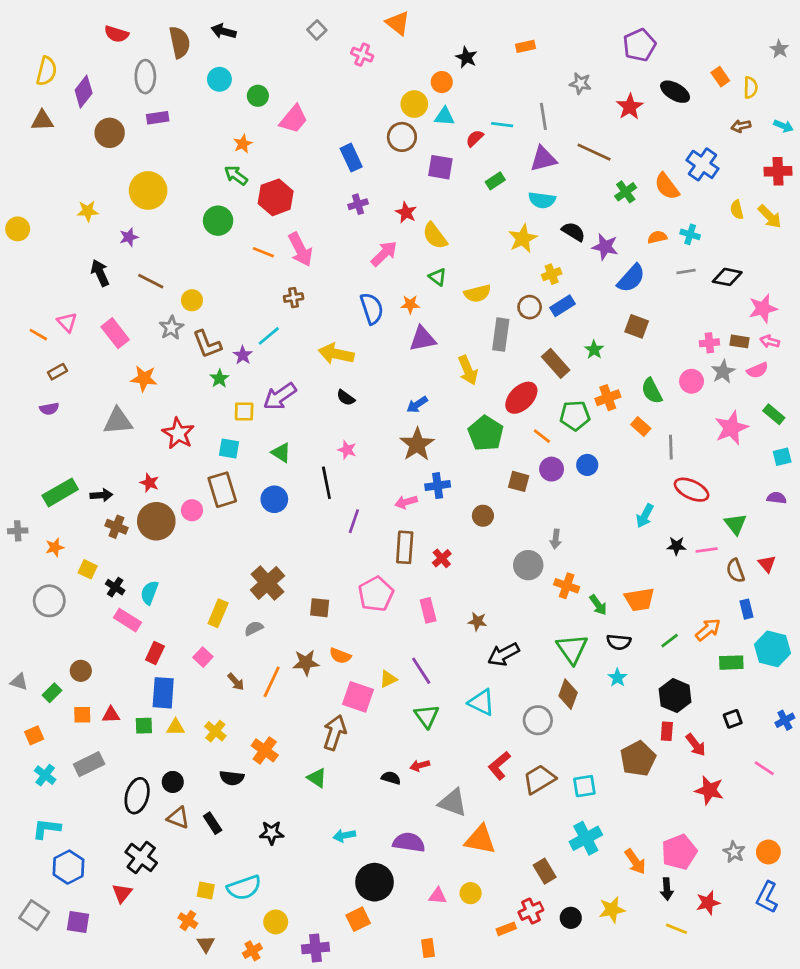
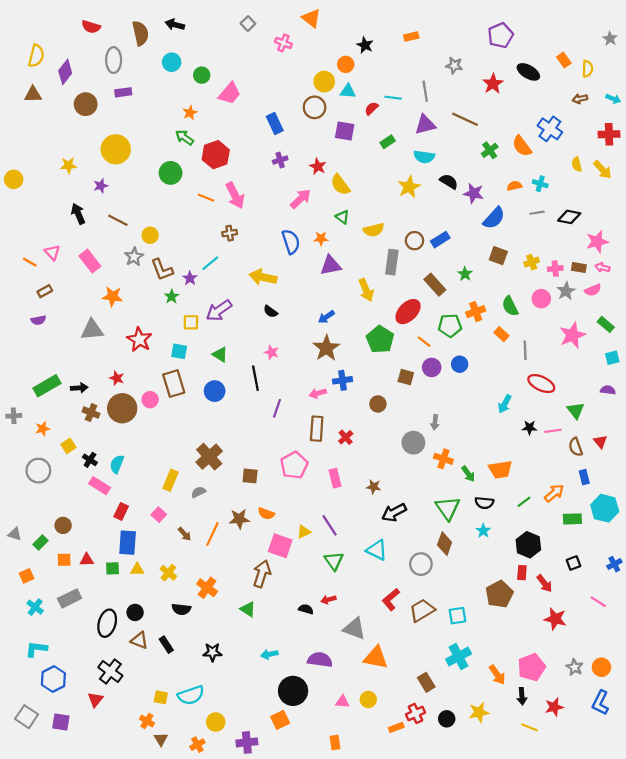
yellow cross: (552, 274) -> (532, 262), moved
yellow square: (88, 569) -> (68, 446), turned 32

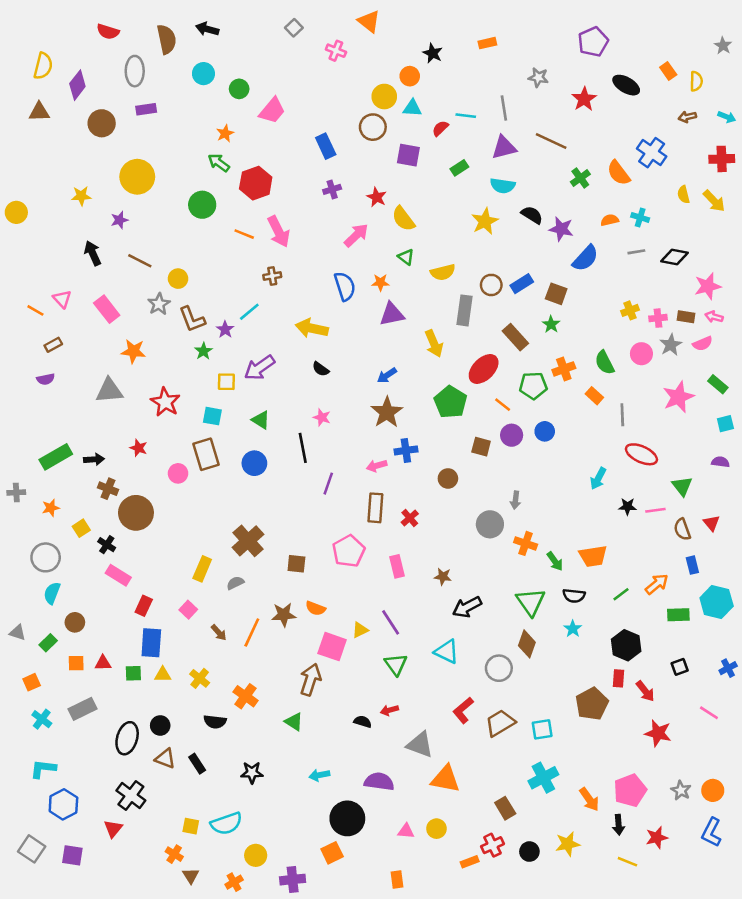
brown square: (498, 256) -> (556, 294), moved
brown circle: (122, 408) -> (136, 513), moved
cyan semicircle: (117, 464) -> (52, 593), moved

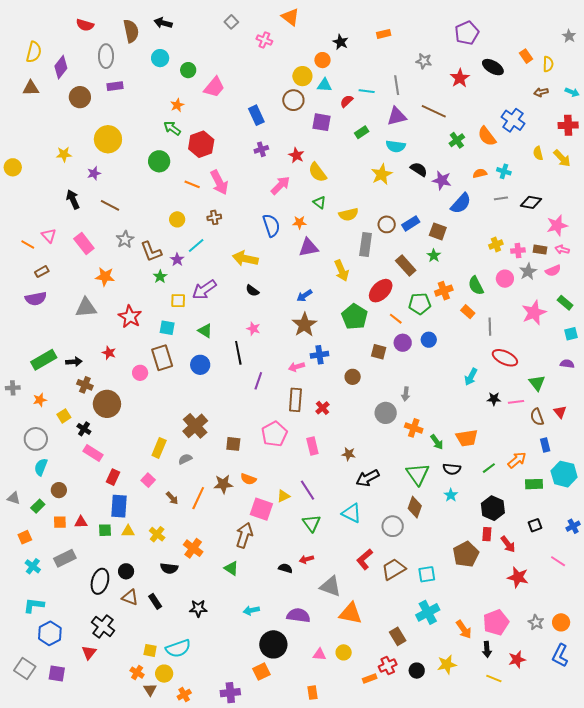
yellow circle: (178, 279) -> (177, 219), moved
purple semicircle: (46, 379) -> (36, 299), size x1.5
yellow circle: (256, 855) -> (164, 674), moved

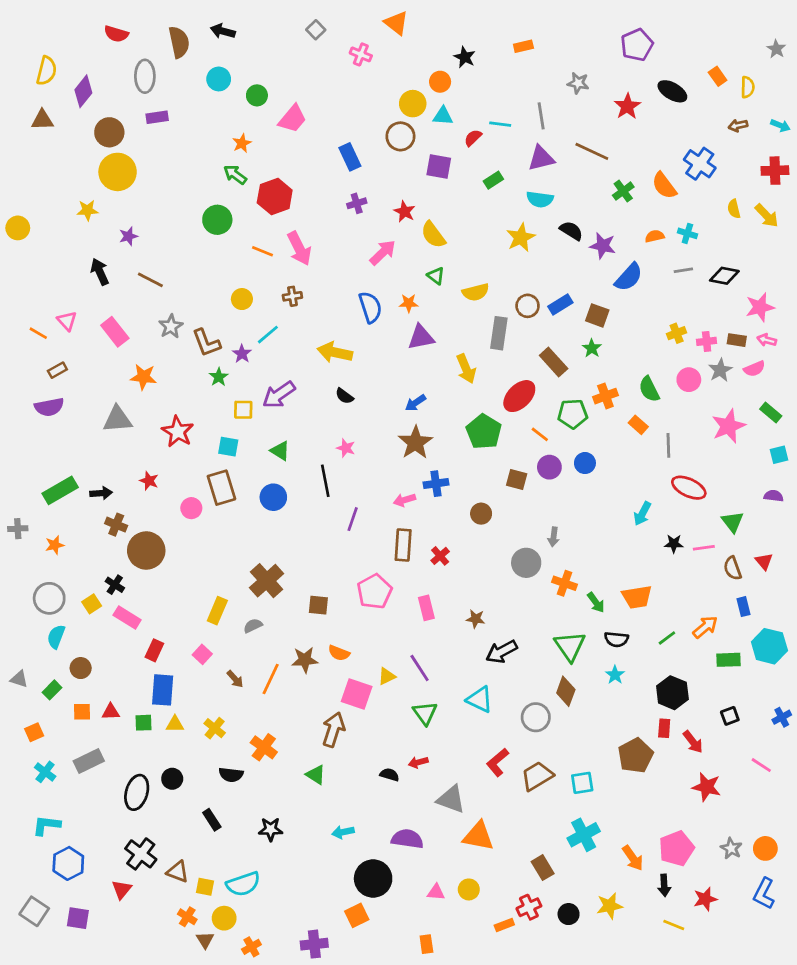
yellow circle: (108, 139) -> (118, 172), moved
yellow square: (64, 416) -> (92, 604), moved
brown triangle: (130, 597) -> (178, 872), moved

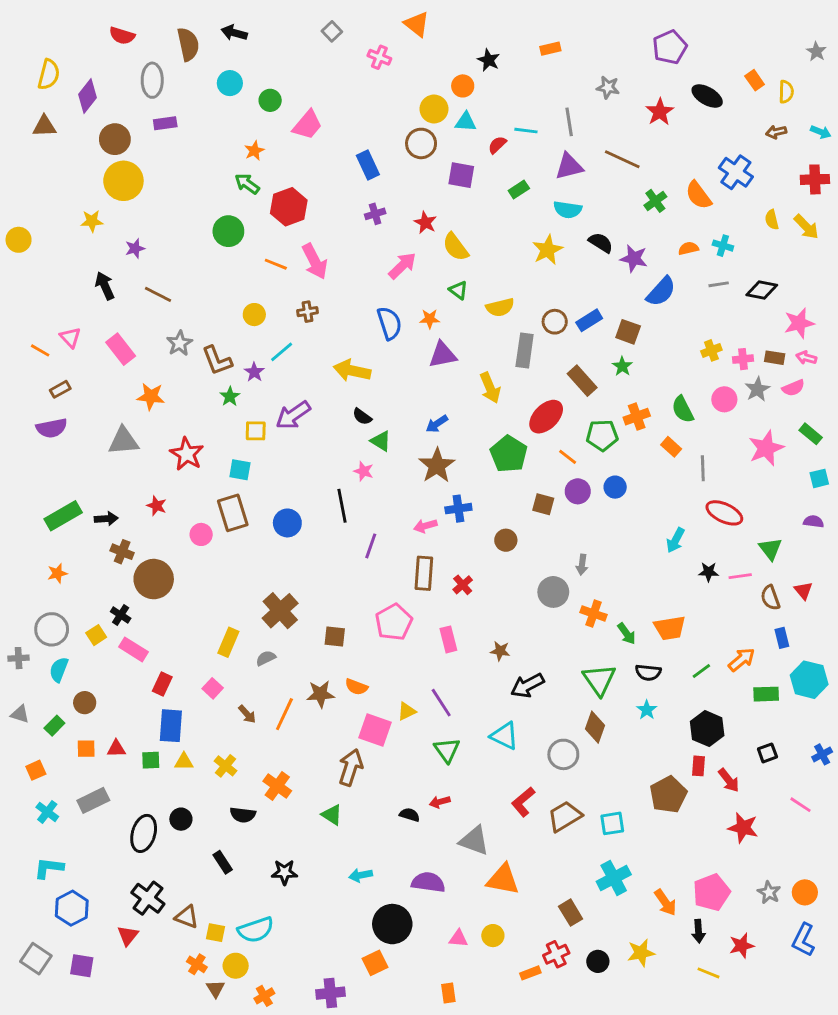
green triangle: (280, 451) -> (381, 441), moved
gray cross: (18, 529) -> (19, 658), moved

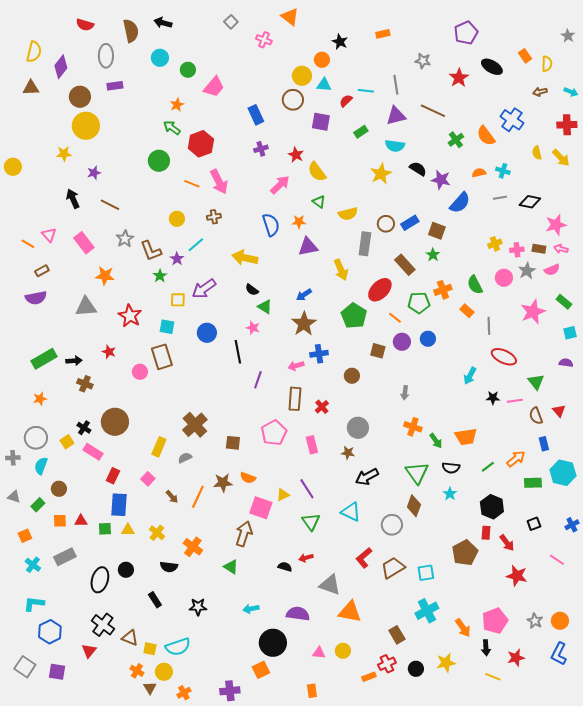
blue circle: (287, 523) -> (207, 333), moved
brown circle: (154, 579) -> (115, 422), moved
gray circle: (553, 592) -> (358, 428), moved

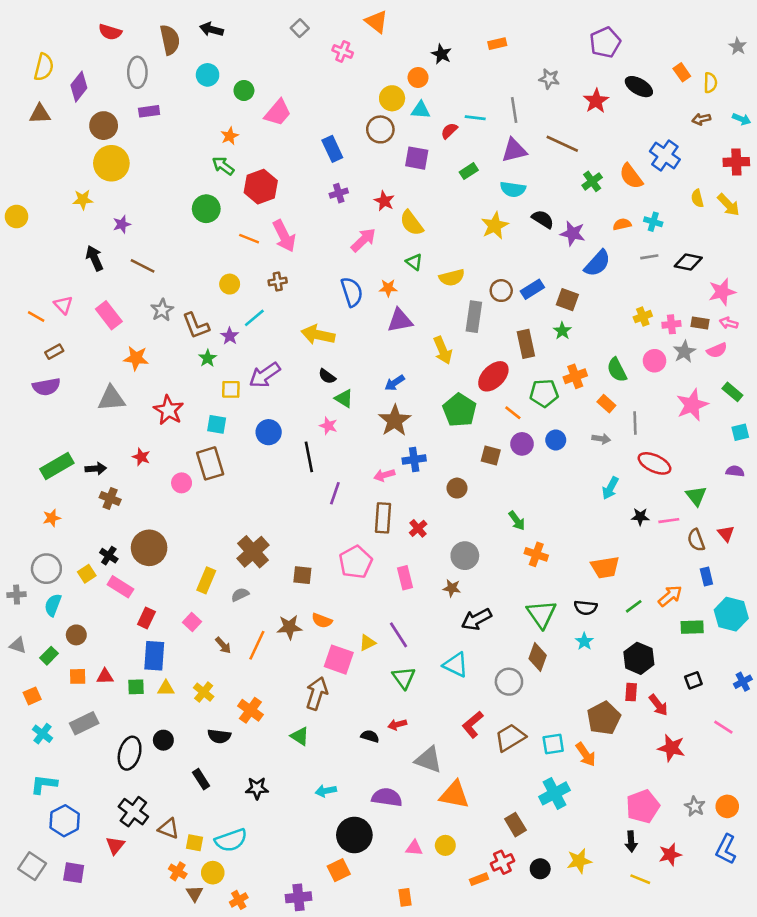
brown rectangle: (405, 265) -> (526, 344), turned 30
gray arrow: (405, 393) -> (601, 439), moved, turned -88
green arrow: (436, 441) -> (517, 521), moved
orange arrow: (463, 628) -> (586, 754), moved

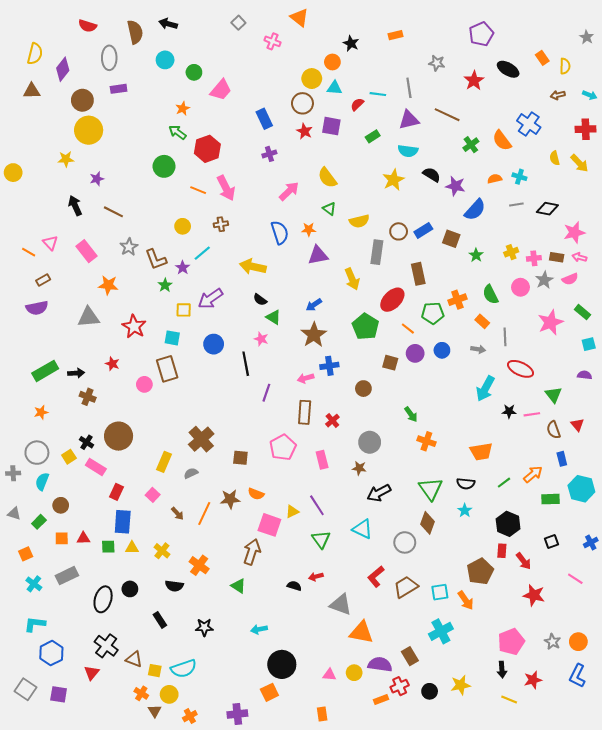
red star: (384, 201) -> (305, 131), moved
green star: (562, 331) -> (476, 255), moved
cyan arrow: (610, 488) -> (485, 389), size x1.4
purple semicircle: (387, 797) -> (380, 664), moved

